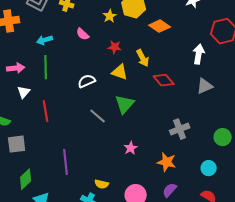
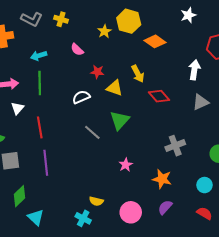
red star: (115, 47) -> (97, 72), moved
purple line: (66, 162) -> (46, 163), moved

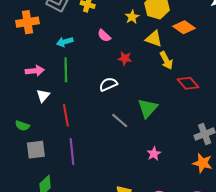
yellow triangle: (115, 88) -> (154, 39), moved
orange star: (162, 179) -> (203, 163), moved

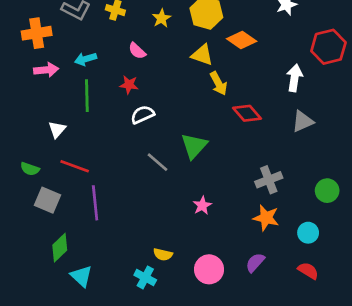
yellow star: (132, 17) -> (162, 18), moved
red star: (125, 58) -> (129, 85), moved
pink arrow: (35, 71) -> (46, 70), moved
red line: (66, 115) -> (75, 166), moved, turned -60
gray square: (36, 150) -> (48, 200), turned 30

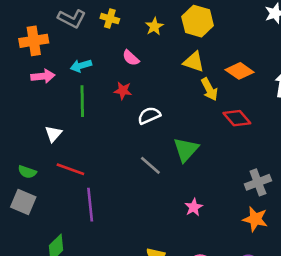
orange diamond: (242, 40) -> (240, 71), moved
white semicircle: (143, 115) -> (149, 116), moved
gray square: (48, 200) -> (23, 202), moved

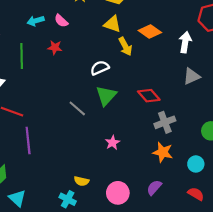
cyan arrow: (81, 66) -> (36, 21), moved
white semicircle: (149, 116) -> (100, 68), moved
red diamond: (237, 118) -> (149, 96), moved

